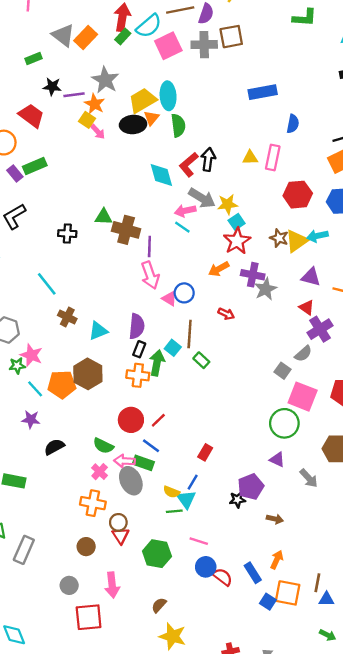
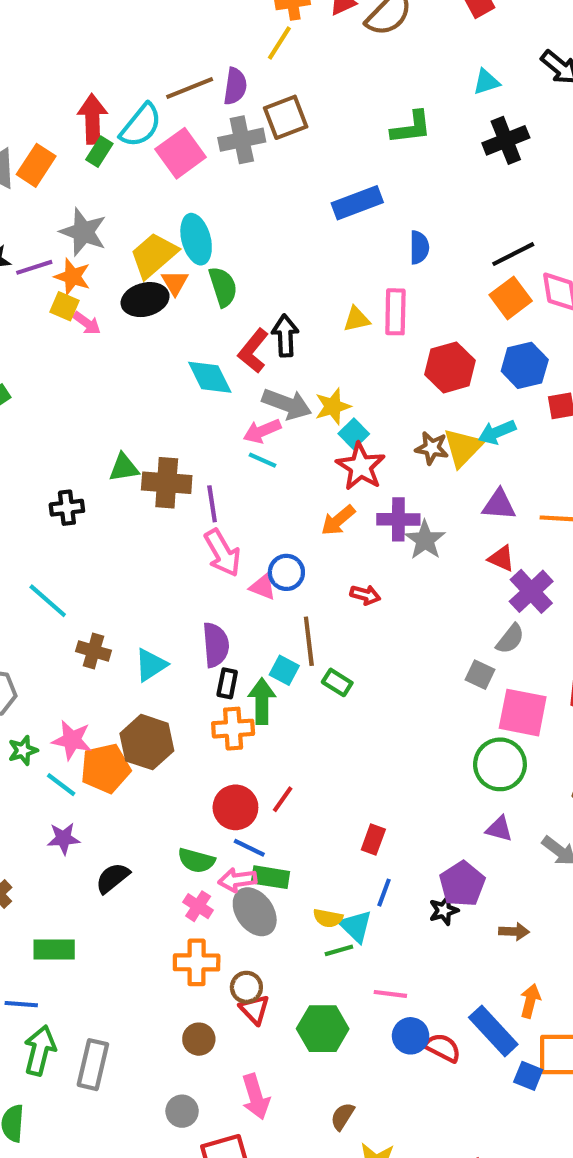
green L-shape: (305, 18) -> (411, 128), moved
pink star: (31, 355) -> (72, 740), moved
blue line: (151, 446) -> (249, 848), moved
blue line: (193, 482) -> (384, 893), moved
blue rectangle: (253, 573) -> (493, 1031), size x1.4

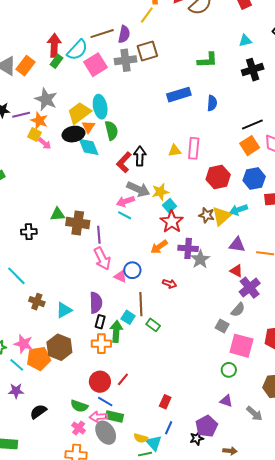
blue semicircle: (419, 247) -> (212, 103), moved
cyan diamond: (210, 377) -> (89, 147), moved
green circle: (500, 764) -> (229, 370), size x0.6

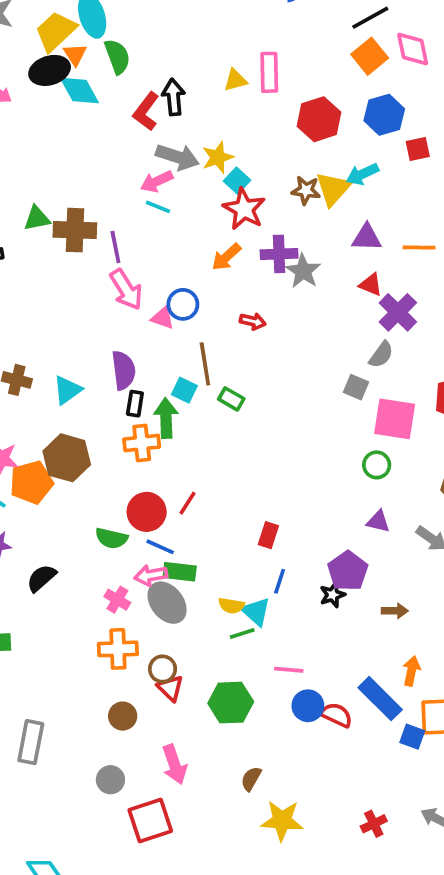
green semicircle: (79, 406) -> (111, 538), moved

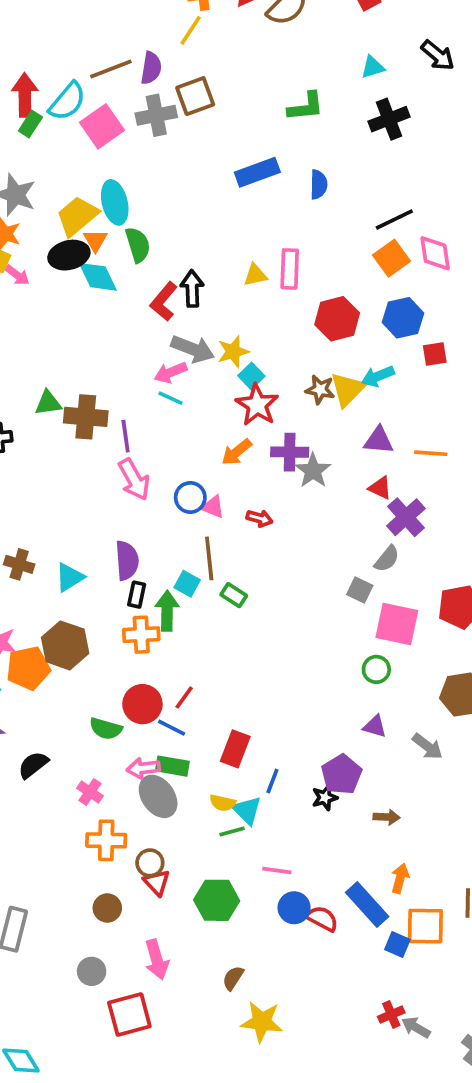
pink triangle: (163, 318) -> (213, 507), moved
red rectangle: (268, 535) -> (235, 749), moved, size x1.4
blue line: (160, 547) -> (172, 728), moved
pink cross: (117, 600) -> (90, 792), moved
red cross: (374, 824) -> (391, 1015), moved

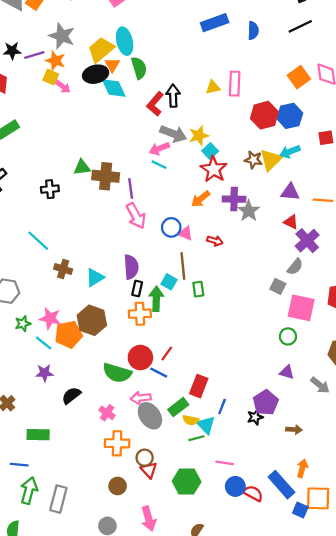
black line: (394, 219) -> (300, 26), moved
blue hexagon: (403, 318) -> (290, 116), moved
green rectangle: (234, 595) -> (198, 289), turned 49
green semicircle: (106, 729) -> (117, 373), size x1.4
green rectangle: (172, 766) -> (178, 407), moved, turned -48

